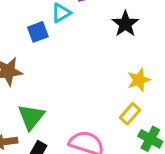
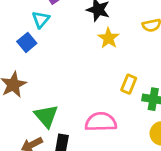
yellow star: (139, 80) -> (108, 38), moved

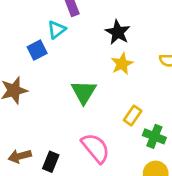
green triangle: (46, 116) -> (84, 92), moved
pink semicircle: (101, 122) -> (96, 148), turned 40

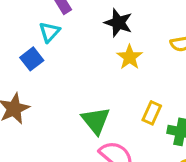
green triangle: (84, 92) -> (96, 120), moved

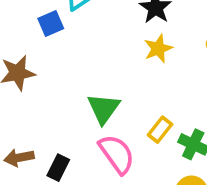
yellow rectangle: (152, 113) -> (160, 130), moved

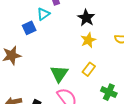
yellow rectangle: (160, 130) -> (89, 69), moved

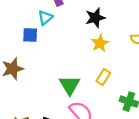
black star: (86, 18) -> (95, 18), turned 30
blue square: (29, 28) -> (30, 35), turned 32

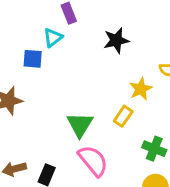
yellow star: (100, 43) -> (141, 89), moved

